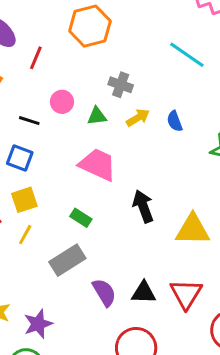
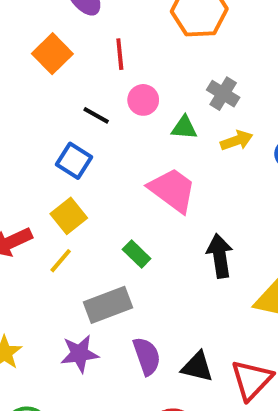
red line: (36, 58) -> (120, 54), moved, turned -40
yellow square: (24, 200) -> (69, 216), turned -32
purple star: (38, 324) -> (80, 354), moved

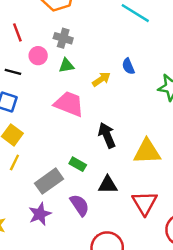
gray cross: (223, 94) -> (63, 38), moved
yellow arrow: (237, 141) -> (101, 79), moved
green rectangle: (137, 254) -> (78, 164), moved
black triangle: (197, 367) -> (108, 185), moved

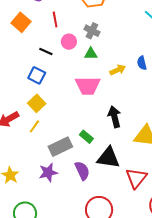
pink trapezoid: (69, 104) -> (88, 86), turned 148
black triangle: (108, 185) -> (108, 158), size x1.4

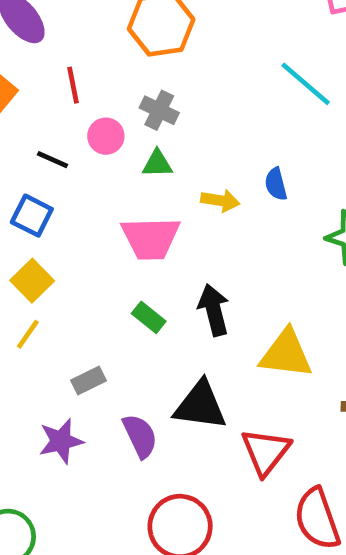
yellow arrow: (118, 70) -> (220, 201), turned 35
green rectangle: (86, 137) -> (149, 317), moved
gray rectangle: (60, 147) -> (89, 380), size x0.6

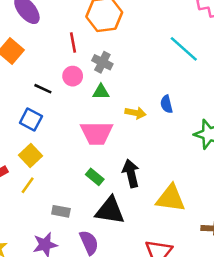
red line: (73, 85) -> (73, 43), moved
gray rectangle: (89, 380) -> (61, 211), turned 36
black triangle: (200, 405) -> (110, 211), moved

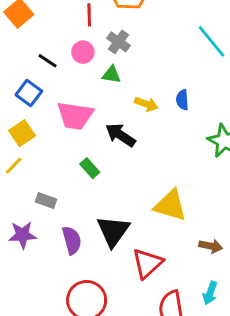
pink trapezoid: (97, 133) -> (75, 116), moved
black arrow: (131, 173) -> (120, 135), moved, turned -52
black triangle: (110, 211) -> (113, 231), moved, turned 48

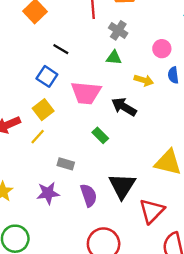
pink circle: (83, 52) -> (162, 49), moved

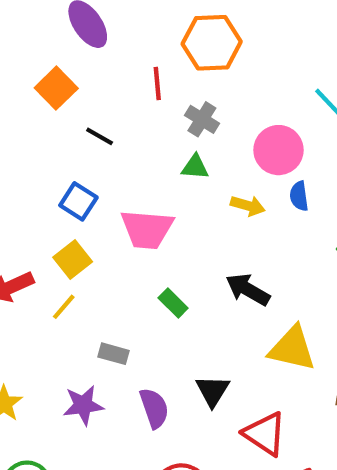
black line: (61, 49) -> (100, 136), moved
pink circle: (162, 49) -> (279, 150), size x1.5
black arrow: (124, 107) -> (248, 290), moved
black triangle: (122, 186) -> (213, 391), size x0.7
red triangle: (152, 211) -> (265, 434), turned -40

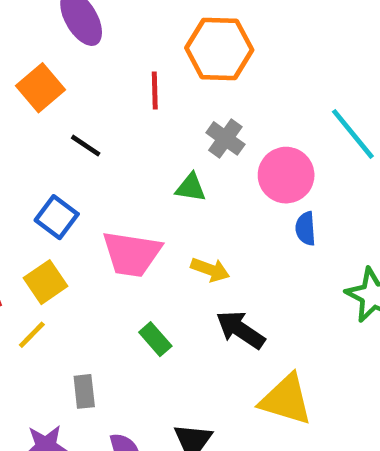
gray cross: (202, 119) -> (225, 138), moved
yellow arrow: (248, 206) -> (210, 270), moved
gray rectangle: (114, 354) -> (84, 391), turned 64

